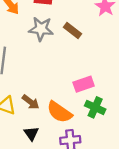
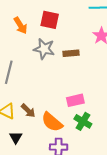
brown rectangle: (73, 30) -> (71, 53), turned -49
black triangle: (31, 133) -> (16, 137), moved

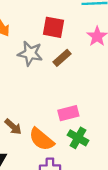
red square: (50, 20) -> (53, 27), moved
brown rectangle: (71, 53) -> (62, 58), turned -35

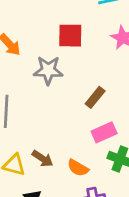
brown rectangle: (62, 58) -> (95, 97), moved
orange semicircle: (42, 139) -> (78, 168), size x0.7

